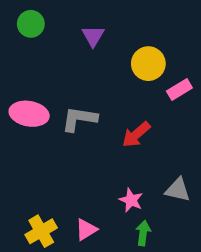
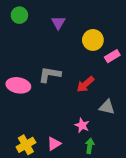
pink ellipse: (29, 114) -> (18, 85), moved
gray triangle: (178, 190) -> (107, 107), moved

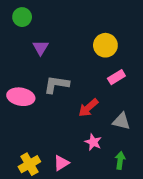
purple triangle: (58, 23) -> (40, 48), moved
pink rectangle: (112, 56) -> (116, 77), moved
red arrow: (85, 84) -> (88, 108), moved
green arrow: (90, 146) -> (120, 160), moved

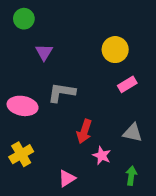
red arrow: (88, 108) -> (84, 131), moved, turned -30
yellow cross: (29, 164) -> (21, 154), moved

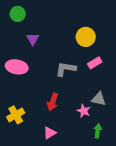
gray L-shape: (61, 92) -> (66, 69), moved
pink ellipse: (23, 106) -> (17, 67), moved
red arrow: (84, 131) -> (53, 102), moved
pink star: (102, 156) -> (84, 111), moved

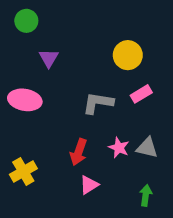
pink star: (84, 111) -> (119, 148), moved
pink triangle: (50, 133) -> (89, 185), moved

